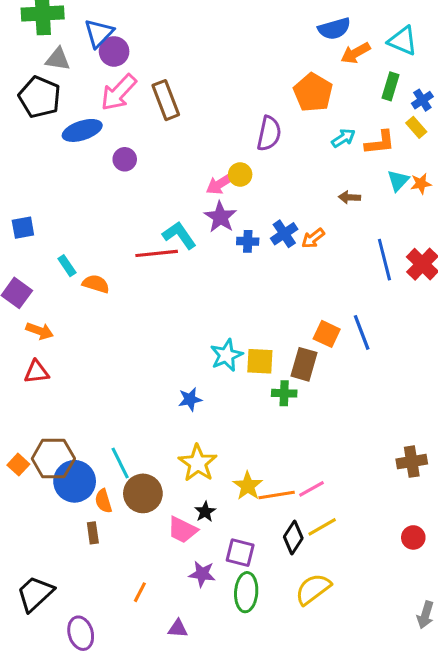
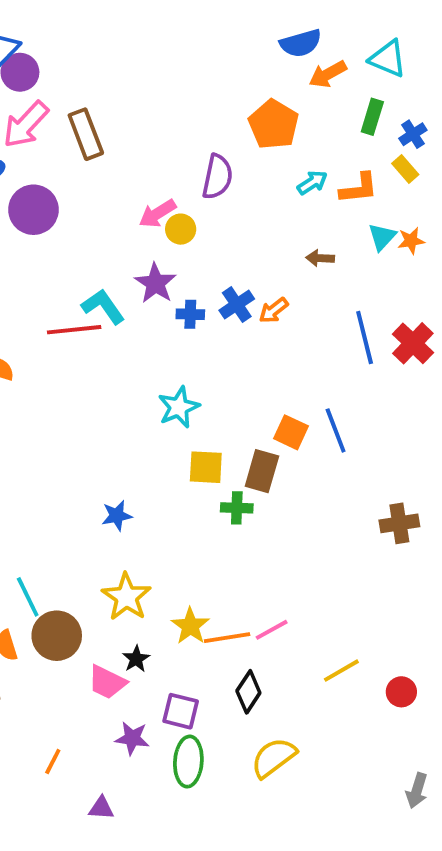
purple circle: (125, 159) -> (33, 210), size x1.6
pink arrow: (220, 184) -> (157, 214), moved
cyan star: (226, 355) -> (179, 407), moved
brown cross: (412, 462) -> (399, 523), moved
yellow line: (322, 527) -> (341, 671), moved

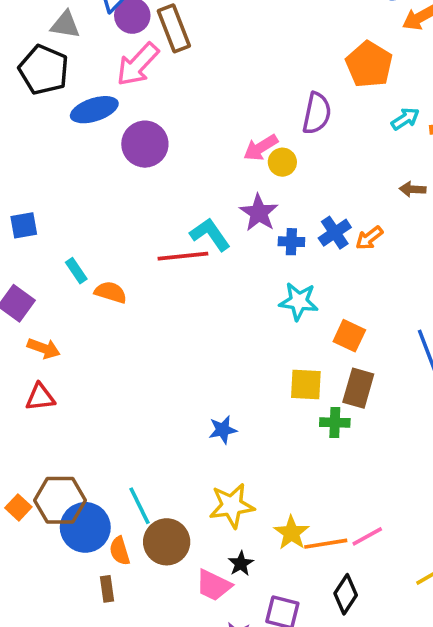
brown rectangle: (86, 134) -> (174, 28), moved
cyan star: (179, 407) -> (299, 301), moved, turned 30
orange square: (291, 432) -> (349, 336), moved
yellow star: (126, 597) -> (232, 506), turned 30

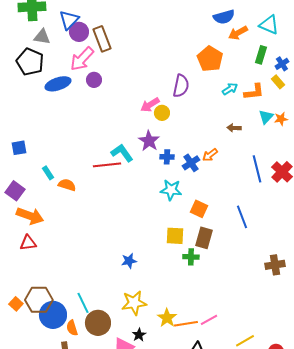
purple circle: (145, 144) -> (94, 80), moved, size x0.6
blue cross: (335, 233) -> (191, 163), moved
orange arrow: (44, 348) -> (30, 216), size x1.5

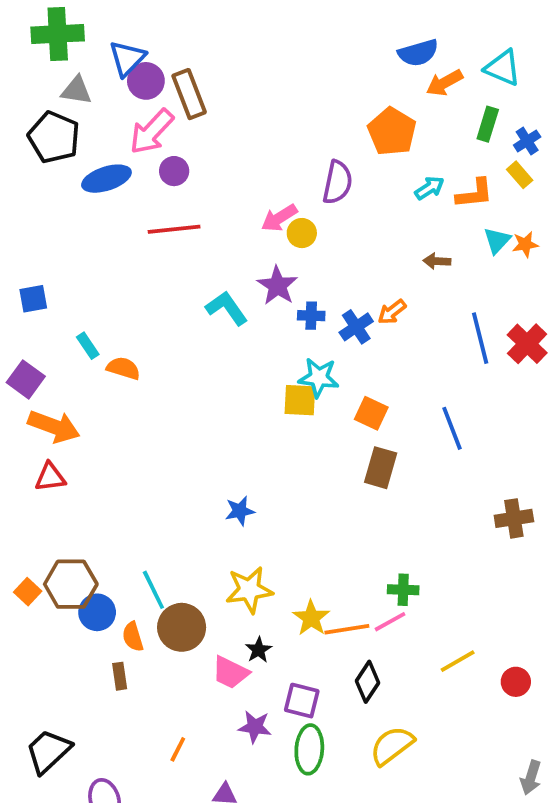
red line: (107, 165) -> (174, 229), moved
yellow square: (175, 236) -> (300, 400), moved
green cross: (191, 257) -> (403, 590), moved
blue circle: (53, 315) -> (97, 612), size x0.7

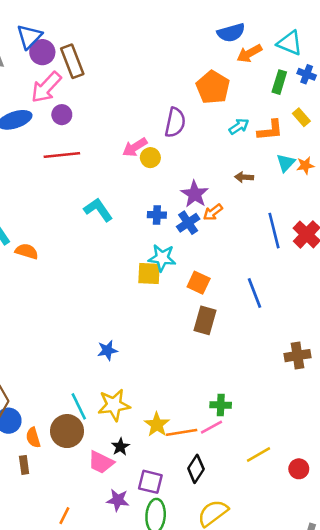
blue cross: (527, 141) -> (307, 74), moved, turned -36
purple star: (277, 286) -> (195, 194), moved
cyan line: (153, 590) -> (79, 406), moved

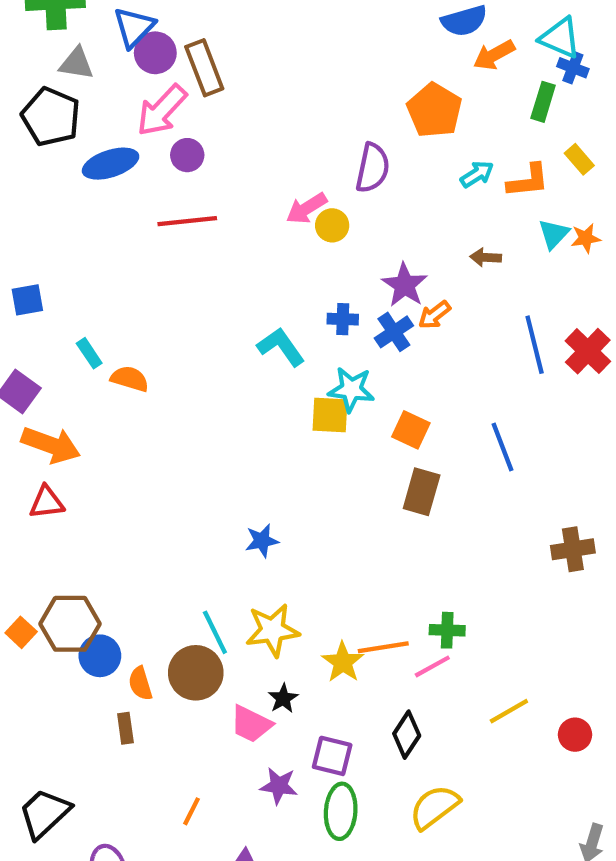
blue cross: (307, 74) -> (573, 68), moved
cyan L-shape: (98, 210) -> (281, 347), moved
orange line: (182, 432) -> (383, 647), moved

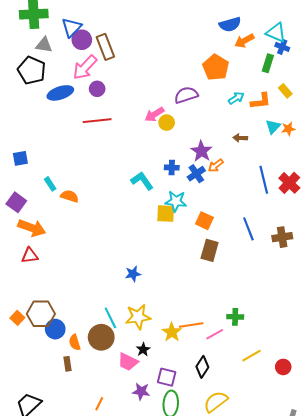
purple semicircle: (373, 168) -> (186, 95), turned -120
brown cross: (573, 549) -> (282, 237), moved
green cross: (447, 630) -> (235, 317), moved

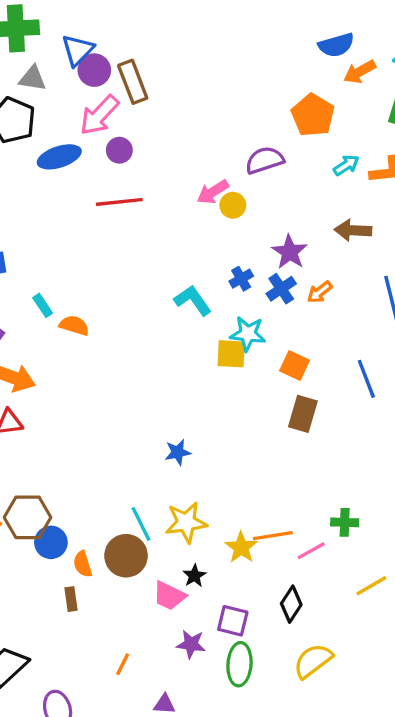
brown arrow: (240, 138) -> (353, 230), size x1.5
orange arrow: (216, 166) -> (320, 292), moved
blue cross: (172, 168) -> (241, 279), turned -32

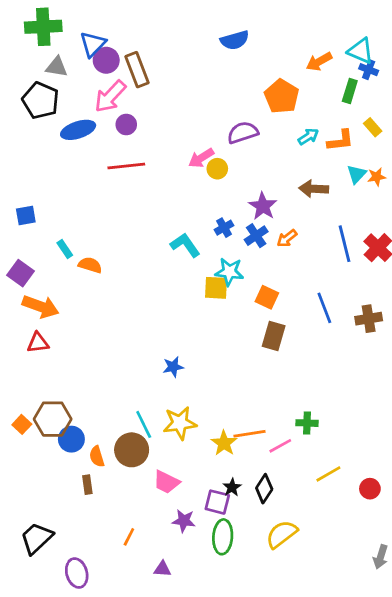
blue semicircle: (336, 45) -> (235, 40), moved
black star: (194, 576) -> (232, 487), moved

